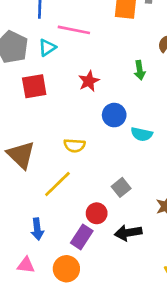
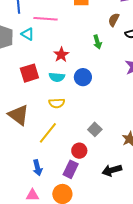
cyan triangle: (47, 48) -> (28, 34), turned -48
red square: (34, 86) -> (29, 73), moved
cyan semicircle: (142, 134) -> (57, 77), moved
black arrow: (128, 233) -> (112, 170), moved

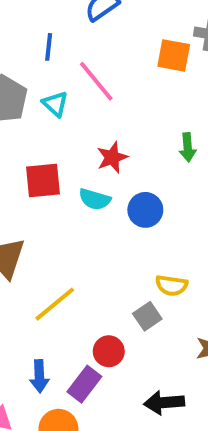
pink line: (46, 19) -> (96, 81), turned 35
yellow semicircle: (57, 103) -> (171, 285), moved
blue arrow: (37, 168) -> (39, 376), moved

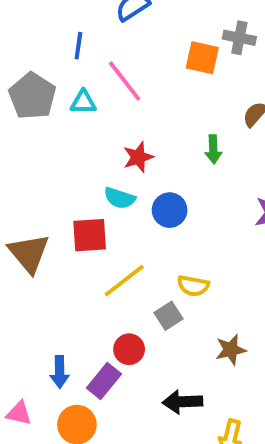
cyan triangle: (55, 104) -> (83, 102), turned -44
red square: (43, 180) -> (90, 235), moved
yellow line: (55, 304) -> (124, 281), moved

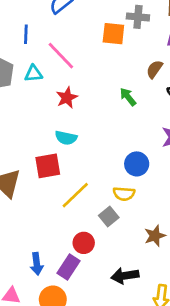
green arrow: (213, 149) -> (128, 97), turned 150
red star: (138, 157) -> (67, 98), moved
blue circle: (170, 210) -> (137, 164), moved

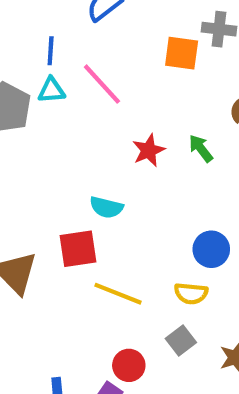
cyan triangle: (33, 74) -> (51, 90), moved
red star: (67, 98) -> (149, 150), moved
yellow line: (75, 195) -> (118, 294), turned 64
gray square: (109, 217) -> (181, 340), moved

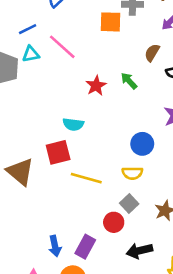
blue line: (51, 51) -> (28, 29), turned 66
red circle: (129, 365) -> (114, 222), moved

